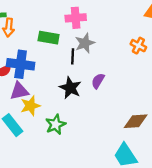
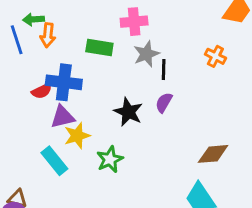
black line: (73, 56) -> (164, 70), moved

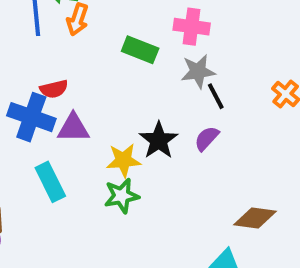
black line: (164, 70) -> (216, 96), turned -42
blue cross: (64, 82) -> (31, 117), moved
yellow star: (77, 136) -> (123, 160), moved

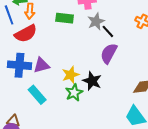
red semicircle: (54, 89) -> (26, 34), moved, size x1.6
purple semicircle: (207, 138) -> (109, 53), size x1.5
black star: (159, 140) -> (92, 81), moved

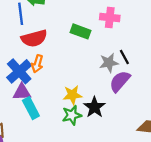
orange arrow: (30, 11) -> (37, 64), moved
gray star: (96, 21) -> (109, 63), moved
blue cross: (19, 65) -> (19, 71), turned 30
purple triangle: (42, 65) -> (22, 92), moved

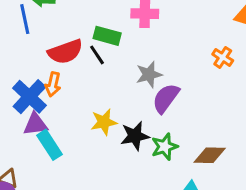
red semicircle: (34, 38) -> (65, 52), moved
black line: (124, 57) -> (97, 55), moved
black star: (95, 107) -> (135, 136), turned 30
green star: (72, 115) -> (165, 147), moved

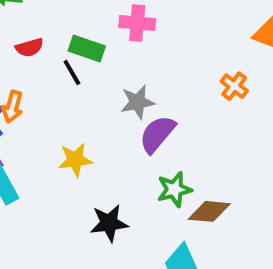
red semicircle: (65, 52) -> (30, 48), moved, size x0.6
black star: (135, 136) -> (109, 223), moved
green star: (165, 147) -> (174, 189), moved

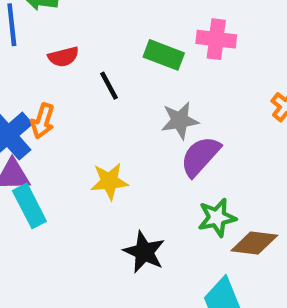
pink cross: (137, 23) -> (216, 39), moved
green rectangle: (87, 49) -> (164, 55), moved
black star: (109, 223) -> (144, 252), turned 30

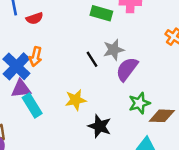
red semicircle: (63, 57) -> (35, 18), moved
black line: (109, 86) -> (92, 59), moved
yellow star: (109, 181) -> (76, 100), moved

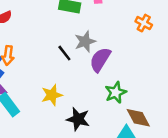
brown diamond: (162, 116) -> (138, 118), moved, turned 65

